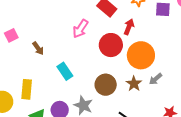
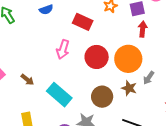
red arrow: (129, 27) -> (143, 29), moved
cyan rectangle: (65, 71) -> (59, 95), size x1.4

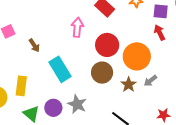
red arrow: (143, 29) -> (160, 32), turned -49
pink arrow: (63, 49) -> (77, 27), turned 150
brown circle: (102, 97) -> (102, 73), moved

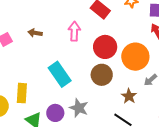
brown arrow: (34, 45) -> (35, 33), moved, turned 136
brown star: (129, 85) -> (129, 96), moved

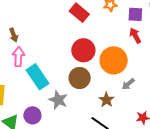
pink arrow: (74, 31) -> (18, 57), moved
brown arrow: (35, 33) -> (14, 35), turned -120
gray star: (79, 108) -> (58, 100), moved

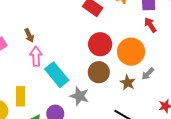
brown star: (106, 100) -> (128, 83), moved

